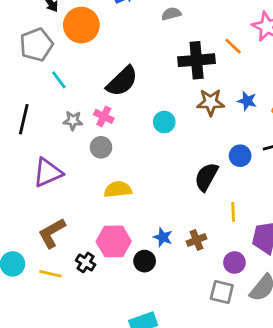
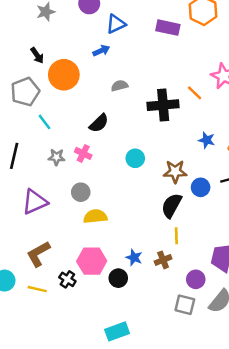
gray semicircle: (171, 14) -> (119, 86), moved
black semicircle: (122, 81) -> (99, 123), size x0.7
brown star: (211, 102) -> (175, 172), moved
gray circle: (101, 147) -> (81, 192), moved
yellow line: (233, 212) -> (176, 236), moved

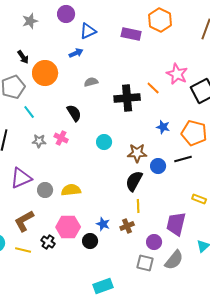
black semicircle: (99, 123) -> (74, 113), turned -78
gray circle: (81, 192) -> (45, 190), moved
cyan rectangle: (117, 331) -> (103, 286), moved

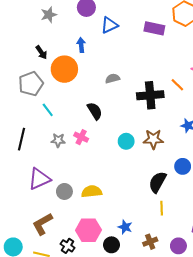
blue arrow: (76, 53) -> (81, 45), moved, turned -72
brown star: (137, 153) -> (153, 139), moved
brown cross: (127, 226) -> (150, 242), moved

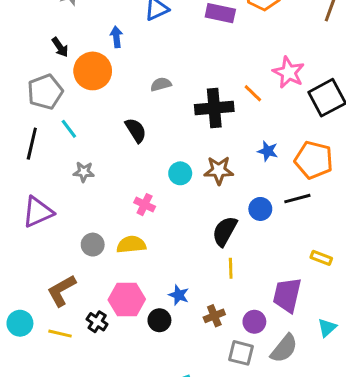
pink cross: (81, 137) -> (145, 205), moved
black line: (22, 139) -> (32, 144), moved
purple triangle: (39, 179) -> (38, 212), moved

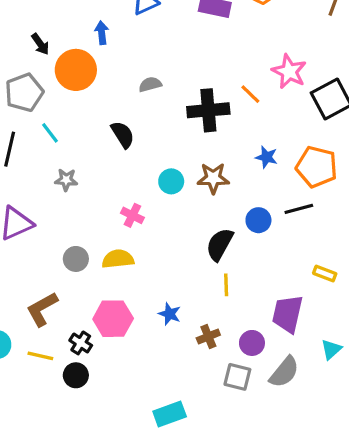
black circle: (159, 320) -> (76, 375), moved

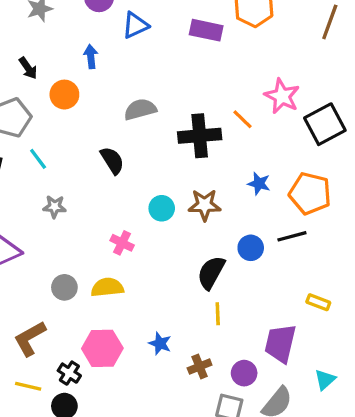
orange circle: (76, 70) -> (64, 95), size x0.7
gray semicircle: (150, 84) -> (140, 109), size x1.4

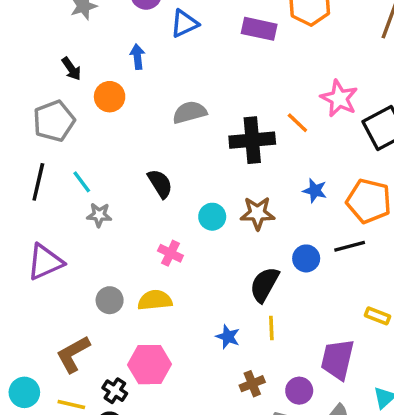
cyan line: (38, 159) -> (82, 182), moved
black semicircle: (112, 160) -> (160, 184), moved
blue star: (160, 343) -> (228, 337), moved

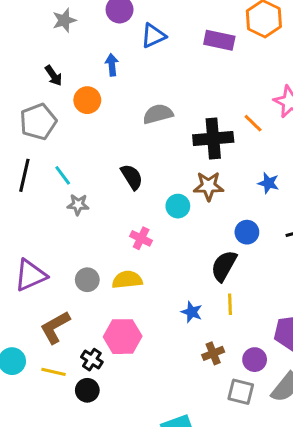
brown star: (257, 213) -> (209, 186), moved
blue circle: (306, 258) -> (247, 232), moved
purple triangle: (45, 262) -> (30, 275), moved

